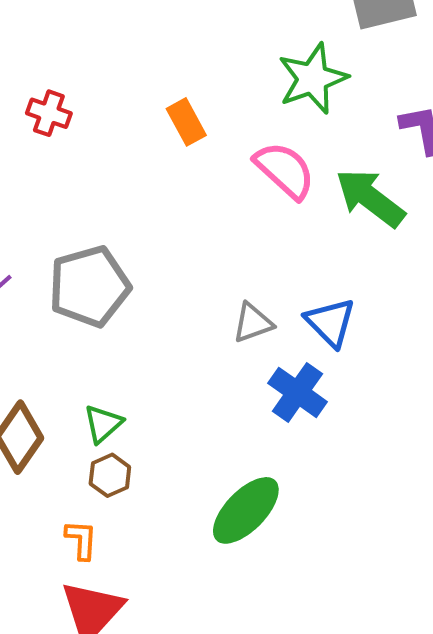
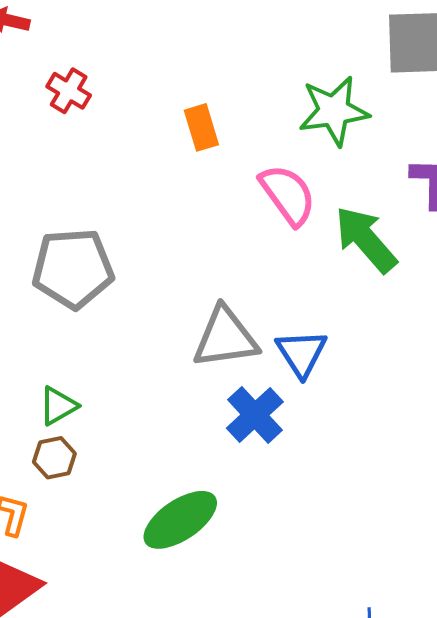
gray triangle: (253, 323) -> (225, 338), size x1.6

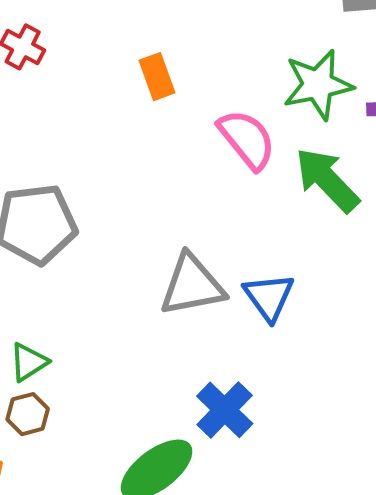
green star: (334, 111) -> (318, 85), moved
blue cross: (255, 415) -> (225, 410), moved

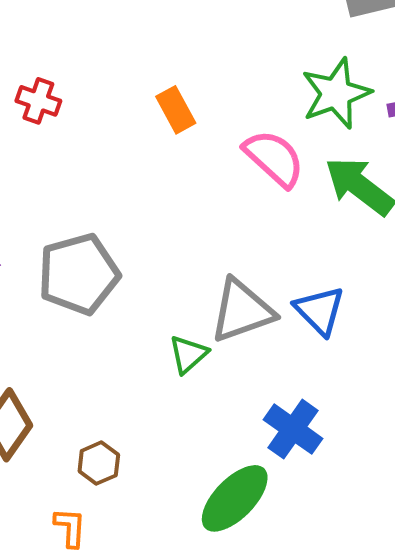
green triangle: (29, 362) -> (188, 354), moved

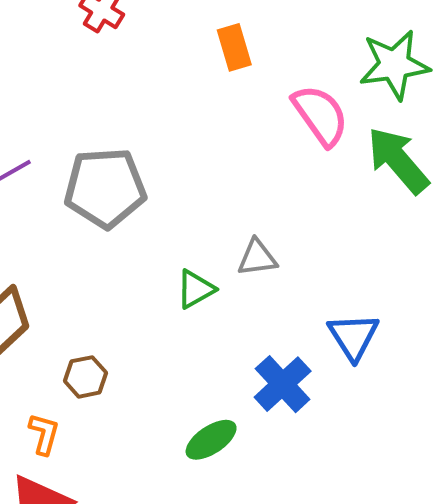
gray triangle: (242, 311) -> (257, 258), size x0.6
blue triangle: (320, 311) -> (353, 336), moved
green ellipse: (235, 498) -> (211, 440), size x0.7

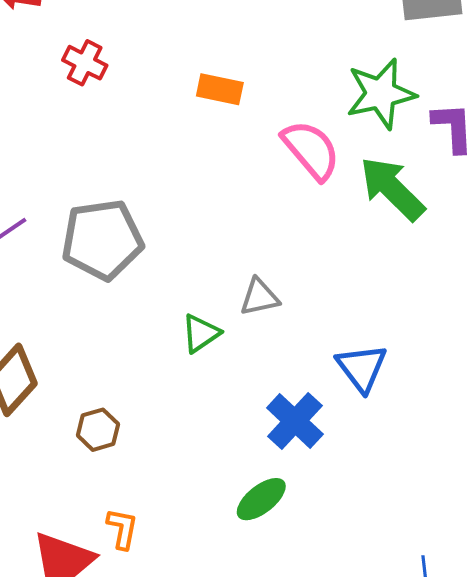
orange rectangle: (234, 47) -> (220, 89), turned -57
orange L-shape: (44, 434) -> (122, 529), moved
green ellipse: (211, 440) -> (261, 499), moved

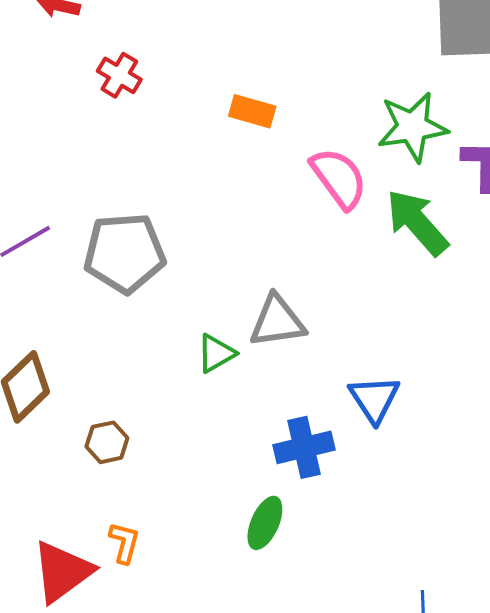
gray triangle: (260, 297) -> (277, 321), size x1.4
blue cross: (295, 421) -> (304, 447), turned 30
green ellipse: (261, 499) -> (265, 523), turned -32

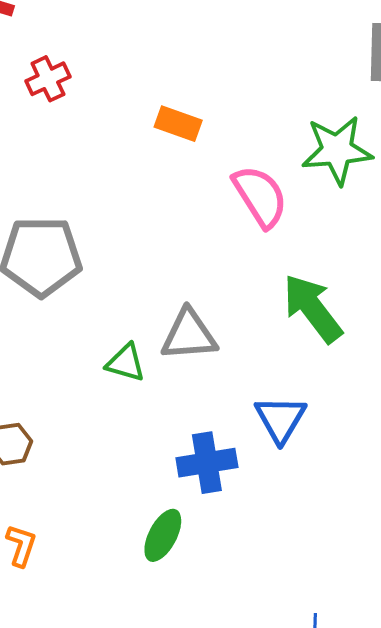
red cross: (119, 75) -> (48, 79), turned 30
green arrow: (417, 222) -> (313, 308), moved
green triangle: (216, 353) -> (126, 363), turned 42

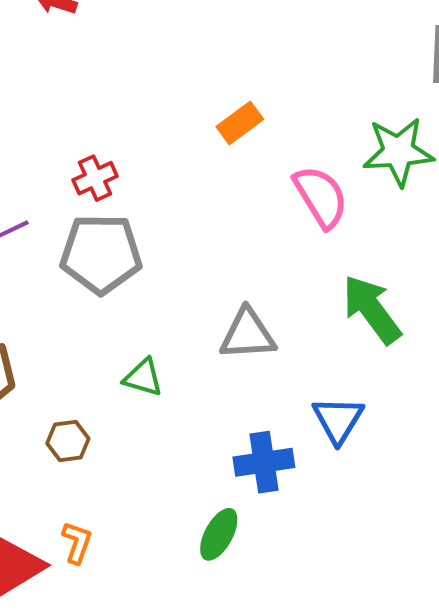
red cross: (48, 79) -> (95, 178), moved
orange rectangle: (178, 124) -> (240, 123), turned -57
green triangle: (126, 363) -> (143, 377), moved

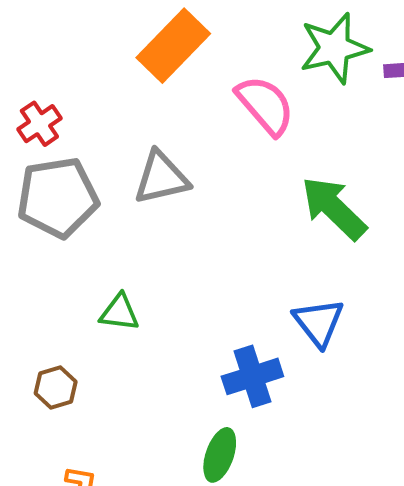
orange rectangle: (240, 123) -> (173, 46), size x1.6
gray triangle: (248, 334) -> (161, 178), moved

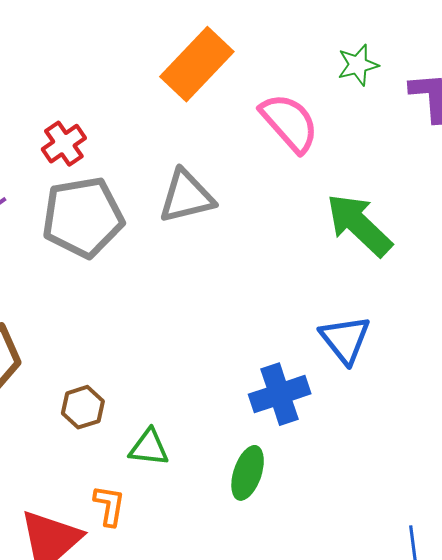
green star: (334, 48) -> (358, 65), size x0.6
green triangle: (119, 312) -> (149, 448), moved

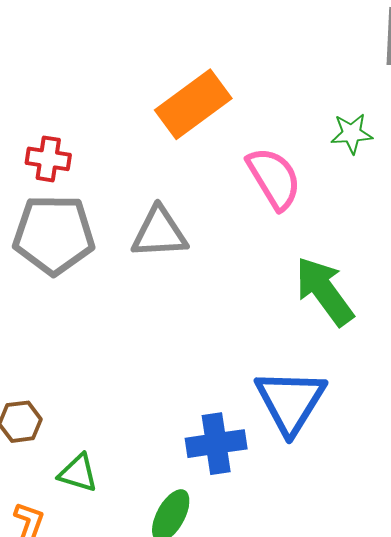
red cross: (64, 144) -> (48, 159), turned 33
blue triangle: (345, 339) -> (290, 401), size x1.4

